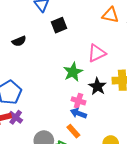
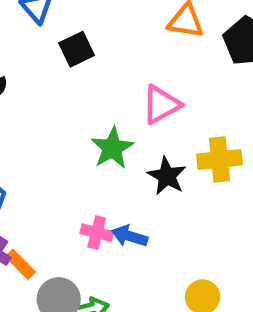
pink cross: (78, 101) -> (97, 233), moved
orange rectangle: (73, 131) -> (20, 264), moved

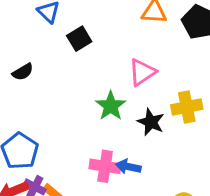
pink cross: (97, 233) -> (105, 166), size x1.4

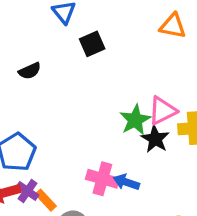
pink triangle: (142, 72) -> (162, 111), moved
green star: (111, 106) -> (135, 120), moved

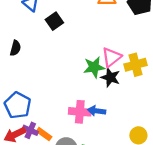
black semicircle: (30, 71) -> (15, 48), turned -40
green star: (135, 120) -> (94, 67), turned 30

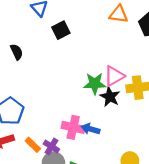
black semicircle: (15, 48) -> (17, 52), turned -48
purple cross: (30, 130) -> (51, 147), moved

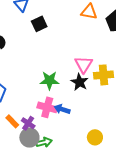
pink triangle: (114, 76) -> (84, 64), turned -30
green star: (95, 84) -> (49, 80), moved

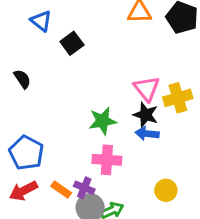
blue arrow: (62, 109) -> (147, 134), moved
yellow circle: (95, 137) -> (166, 190), moved

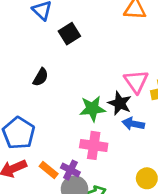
black semicircle: (22, 79) -> (41, 77), moved, turned 60
black star: (146, 115) -> (120, 103), moved

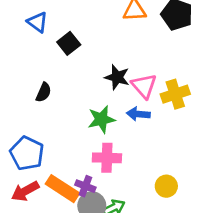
black star: (120, 103) -> (117, 77), moved
blue arrow: (133, 124) -> (138, 114), moved
orange rectangle: (49, 170) -> (63, 189), size x1.6

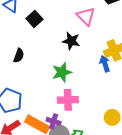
pink triangle: (144, 86) -> (86, 16), moved
blue arrow: (138, 114) -> (105, 64), moved, turned 70

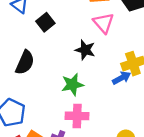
black semicircle: (19, 56) -> (25, 62), size x1.5
blue arrow: (105, 64) -> (121, 78), turned 77

